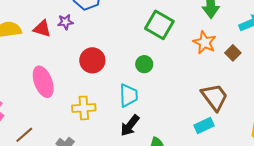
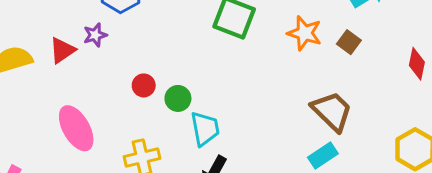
red triangle: (42, 29) -> (62, 50), turned -42
red circle: (92, 60) -> (144, 85), size x0.6
green circle: (144, 64) -> (178, 98), moved

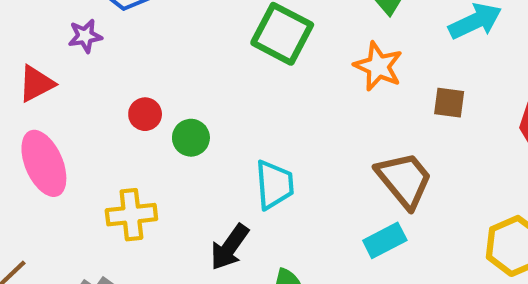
brown square: (349, 42) -> (449, 103), moved, turned -35
red triangle: (62, 50) -> (36, 84), moved
cyan trapezoid: (205, 129) -> (274, 185), moved

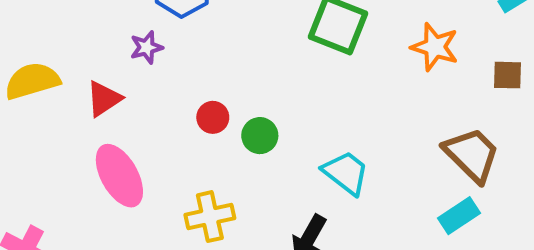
cyan trapezoid: (274, 185) -> (346, 173), turned -42

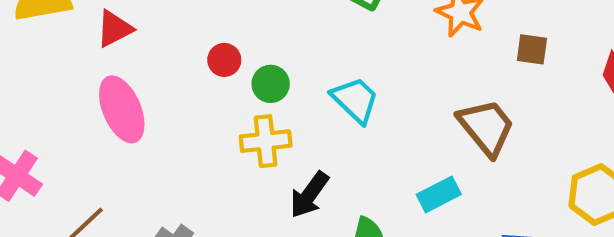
cyan trapezoid: (346, 173) -> (355, 100), moved
cyan rectangle: (459, 216) -> (439, 194), moved
yellow cross: (210, 217) -> (266, 141), moved

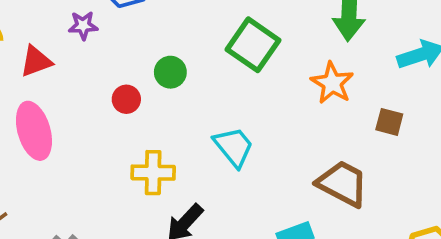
green circle: (271, 84) -> (170, 72), moved
brown trapezoid: (486, 127) -> (342, 184), turned -30

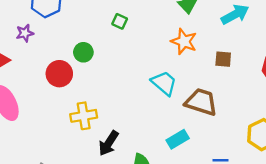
green square: (253, 45) -> (120, 21), moved, size x0.5
red circle: (126, 99) -> (59, 74), size x1.5
cyan trapezoid: (234, 147) -> (164, 83), moved

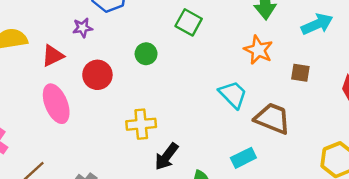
green square: (120, 21) -> (189, 22), size x1.5
red circle: (59, 74) -> (97, 75), moved

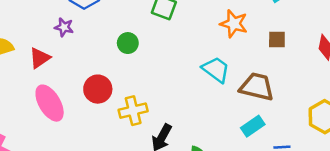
purple star: (83, 28) -> (64, 27), turned 30
red circle: (97, 75) -> (98, 89), moved
cyan rectangle: (243, 158) -> (253, 126), moved

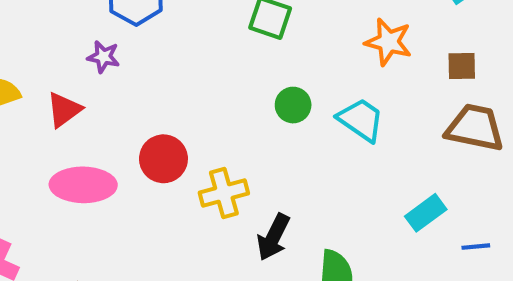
green circle: (128, 43) -> (293, 105), moved
brown trapezoid: (257, 87) -> (475, 128), moved
pink ellipse: (50, 103) -> (83, 185), turned -57

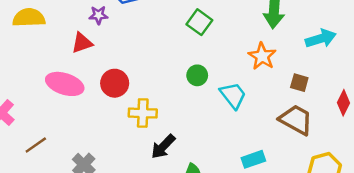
purple star: (103, 57) -> (98, 15), turned -30
red triangle: (64, 110) -> (82, 43), moved

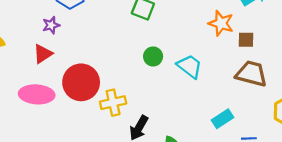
orange star: (262, 56) -> (221, 23), moved
red circle: (115, 83) -> (81, 82), size x1.4

